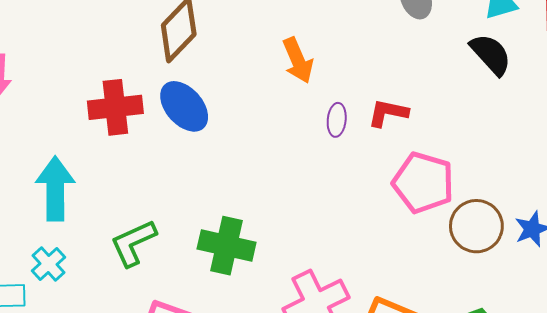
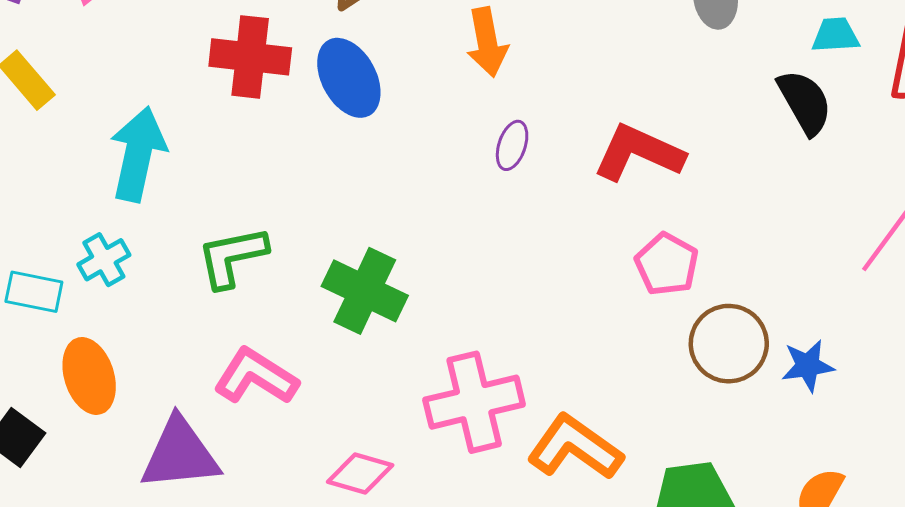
orange arrow: (298, 60) -> (487, 42), moved
red L-shape: (388, 113) -> (639, 153), size x1.5
purple ellipse: (337, 120) -> (512, 145), moved
pink pentagon: (423, 183) -> (667, 264), size x0.7

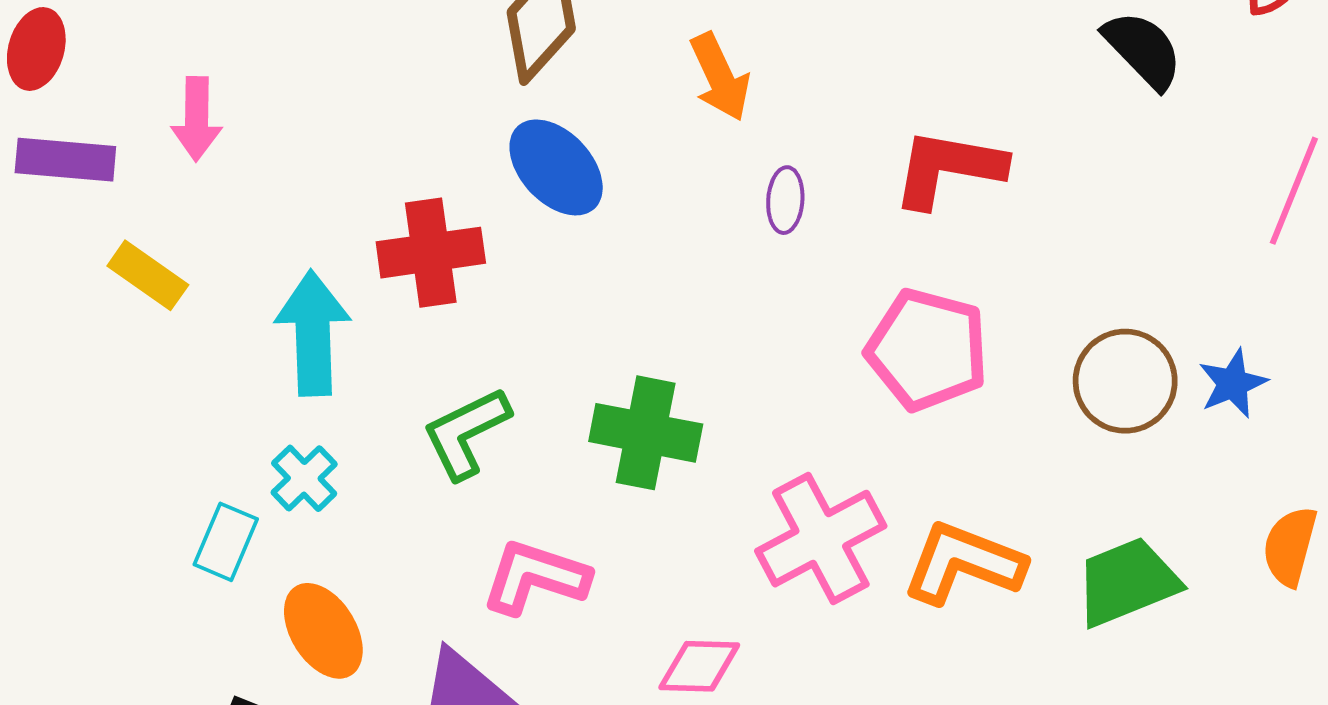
red cross: (250, 57) -> (431, 253), moved
pink pentagon: (667, 264) -> (927, 350), moved, size x1.5
cyan rectangle: (34, 292) -> (226, 542), turned -64

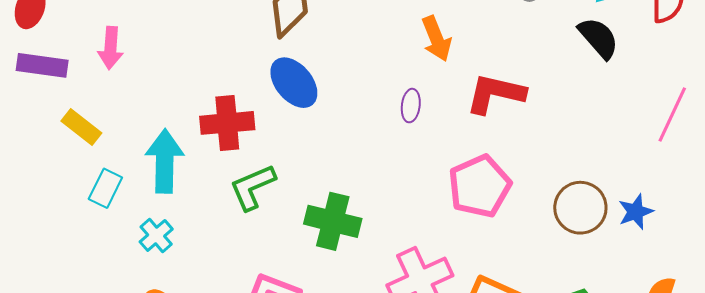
orange arrow: (720, 77) -> (436, 39), moved
pink pentagon: (927, 350) -> (480, 186), turned 30
green L-shape: (466, 433) -> (253, 187), moved
cyan rectangle: (226, 542) -> (105, 188), moved

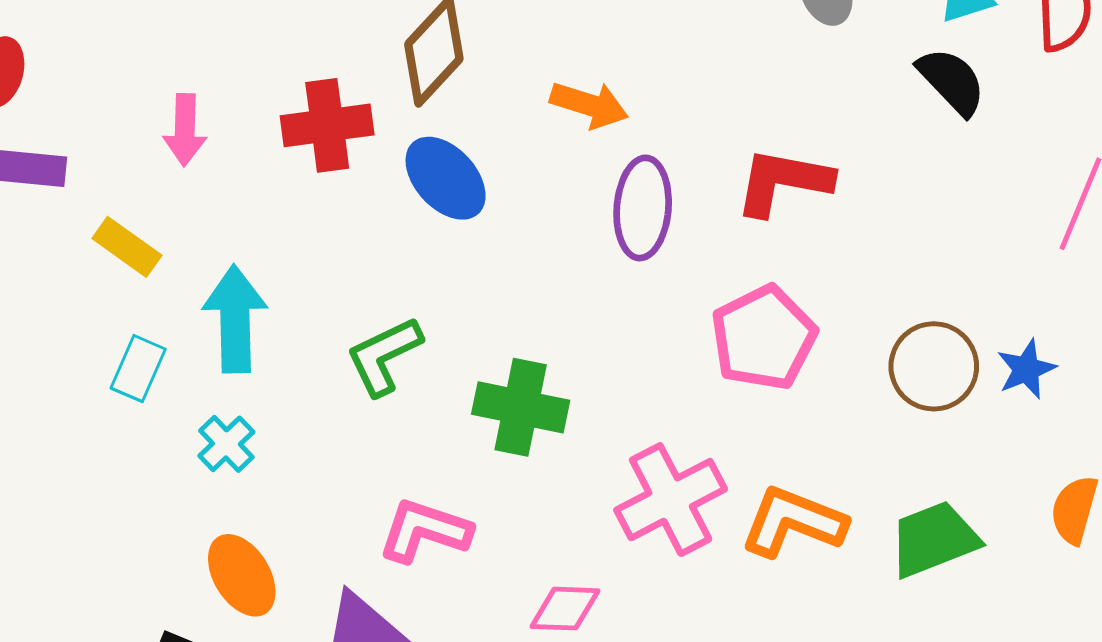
orange arrow: (436, 39) -> (589, 105), moved, turned -48
pink arrow: (111, 48) -> (185, 130), moved
purple ellipse: (411, 106) -> (643, 208), size x1.8
red cross: (227, 123) -> (327, 125), moved
yellow rectangle: (81, 127) -> (127, 247), moved

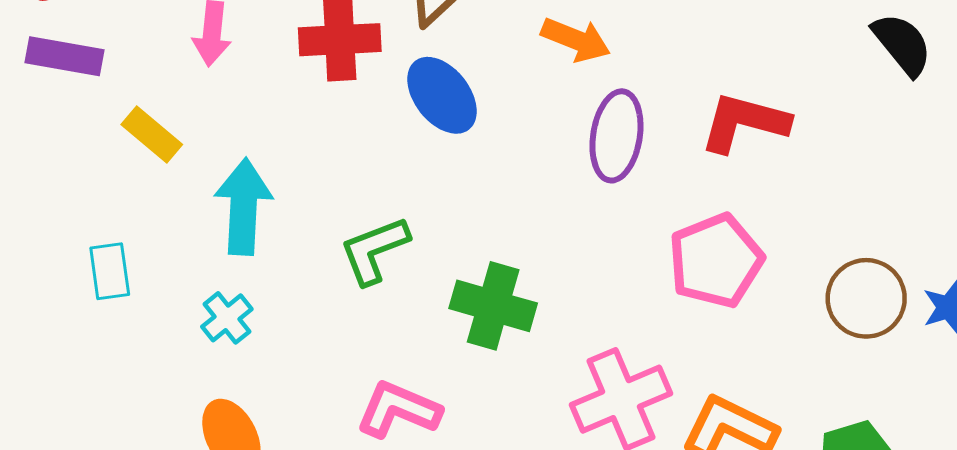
cyan rectangle: (138, 369) -> (110, 271), moved, turned -36

